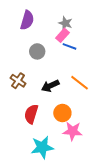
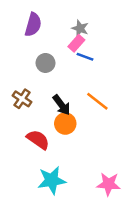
black arrow: (50, 86) -> (62, 105), turned -102
orange circle: (62, 113) -> (65, 124), moved
red semicircle: (31, 114) -> (38, 140), turned 108
pink star: (73, 131) -> (109, 184), moved

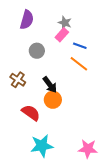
blue line: (85, 57) -> (80, 46), moved
orange line: (97, 101) -> (79, 64), moved

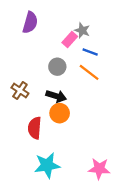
gray star: (65, 23) -> (82, 30), moved
gray circle: (37, 51) -> (57, 67), moved
black arrow: (50, 85) -> (56, 96), turned -36
red semicircle: (31, 113) -> (35, 128), turned -120

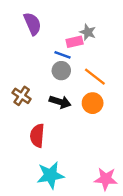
purple semicircle: (30, 23) -> (32, 24), turned -40
pink rectangle: (70, 40) -> (75, 42), turned 35
blue line: (90, 52) -> (62, 55), moved
orange circle: (60, 113) -> (93, 103), moved

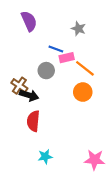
pink rectangle: (75, 42) -> (67, 58), moved
gray circle: (61, 71) -> (46, 71), moved
black arrow: (60, 102) -> (29, 95), moved
cyan star: (50, 175) -> (45, 157), size x0.6

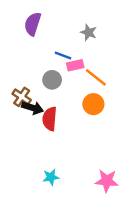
purple semicircle: (29, 21) -> (33, 24), turned -138
red semicircle: (33, 121) -> (50, 119), moved

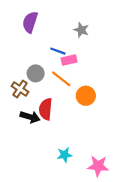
orange line: (96, 77) -> (61, 79), moved
gray circle: (52, 80) -> (36, 73), moved
black arrow: (33, 108) -> (30, 117), moved
cyan star: (51, 177) -> (65, 155), moved

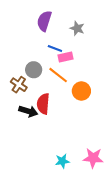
purple semicircle: (30, 22) -> (44, 21), moved
cyan star: (65, 155) -> (62, 161), moved

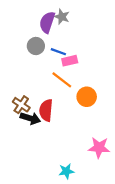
gray star: (77, 28) -> (62, 17), moved
gray circle: (34, 70) -> (36, 46), moved
brown cross: (19, 85) -> (21, 105), moved
pink star: (93, 158) -> (99, 148), moved

